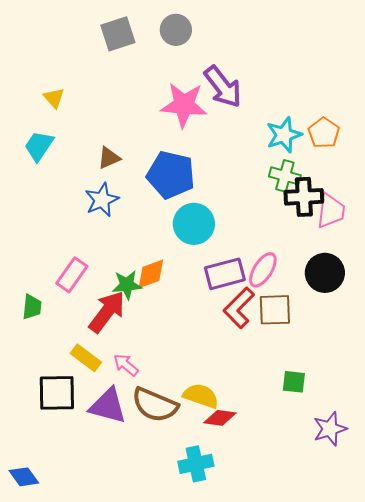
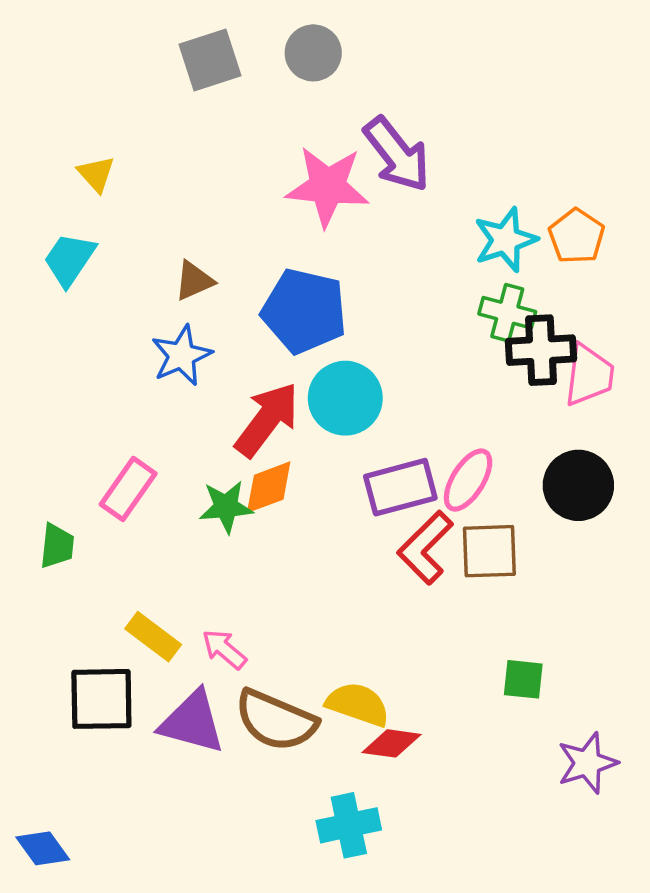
red arrow: (107, 312) -> (267, 420), moved

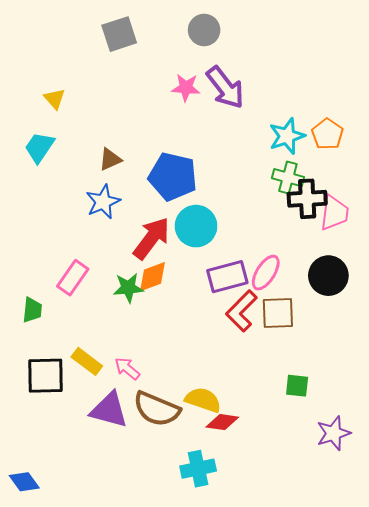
gray circle: (313, 53) -> (204, 30), moved
pink star: (327, 186) -> (186, 88), moved, size x0.6
black square: (101, 699) -> (45, 376), moved

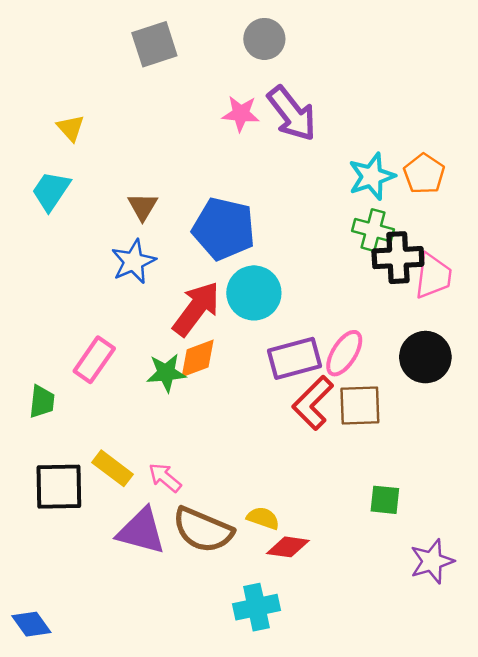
brown triangle: (110, 159) -> (143, 207), turned -35
yellow semicircle: (203, 400) -> (263, 518), size x0.7

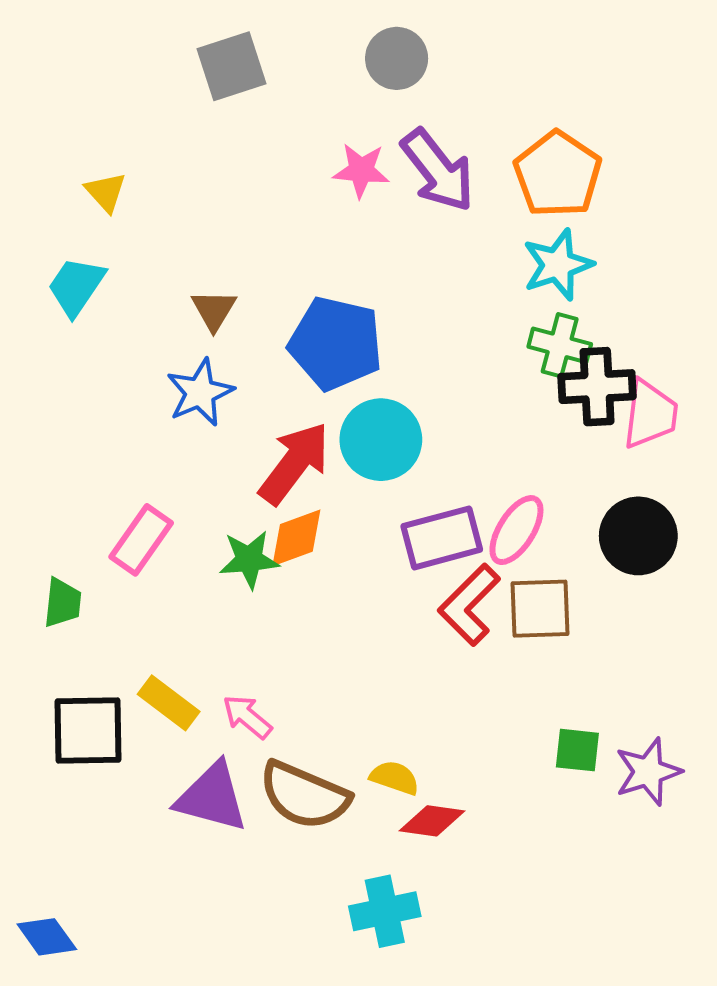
orange pentagon: (424, 174) -> (558, 174), moved, size x1.4
purple star: (432, 561) -> (648, 772), moved

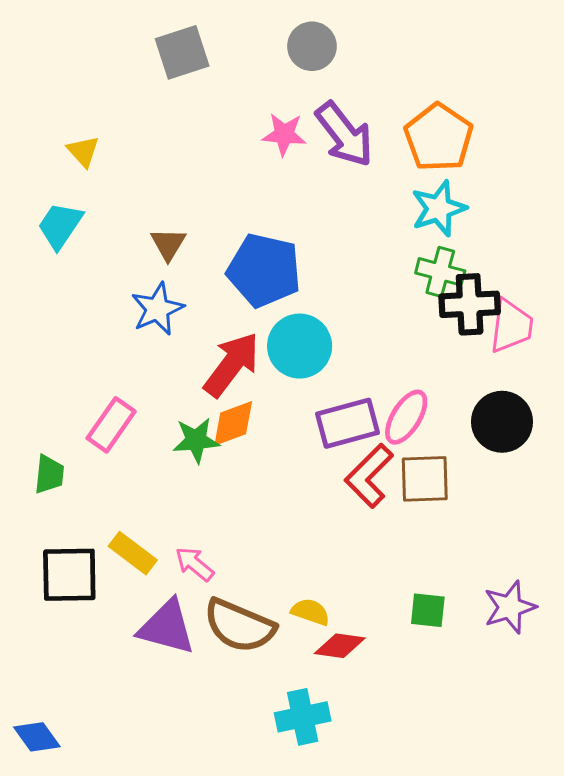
green square: (577, 750) -> (428, 610), moved

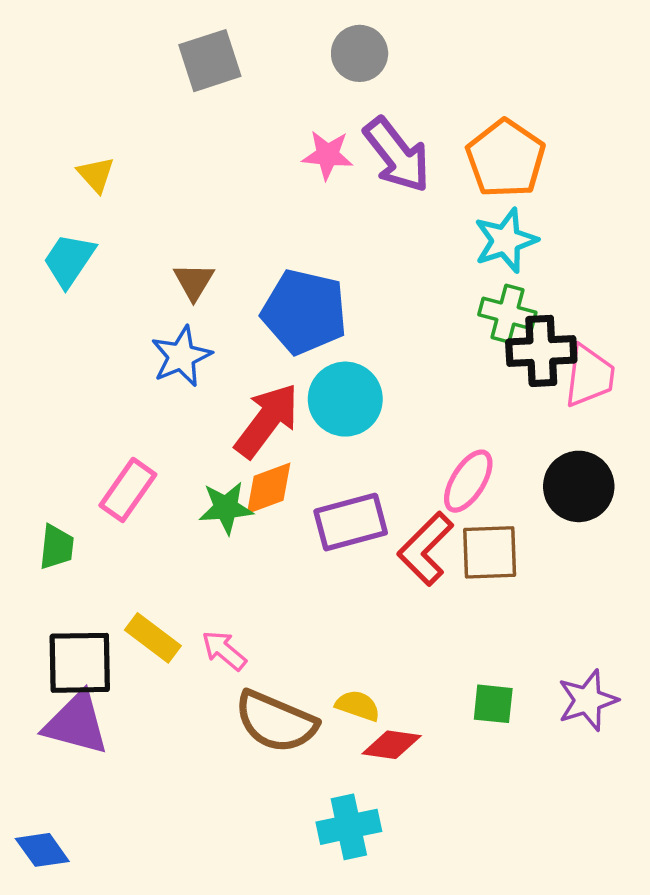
purple rectangle: (347, 423) -> (351, 522), moved
purple triangle: (167, 627) -> (76, 723), moved

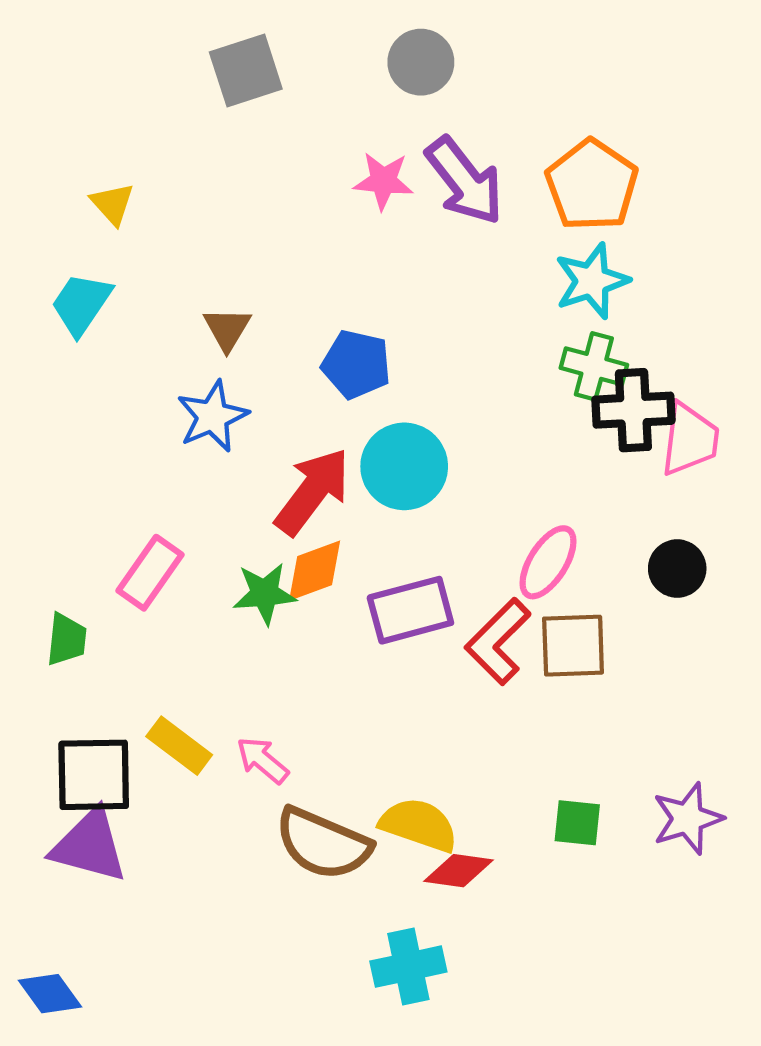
blue pentagon: (304, 312) -> (356, 364), size x0.7
black circle: (579, 486) -> (677, 569), size x0.7
yellow semicircle: (358, 706) -> (419, 825), size x1.5

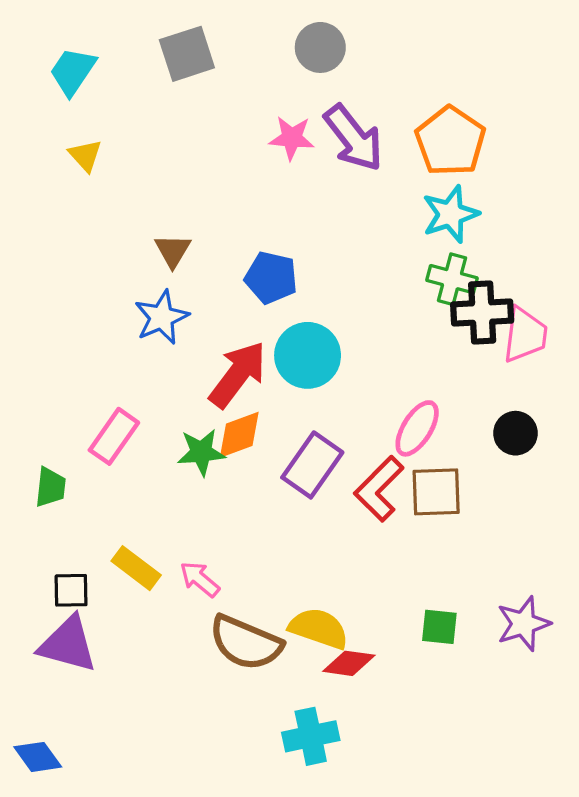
cyan trapezoid: (81, 304) -> (73, 71), moved
purple rectangle: (410, 610) -> (312, 465), turned -40
black square: (94, 775) -> (71, 590), size x0.6

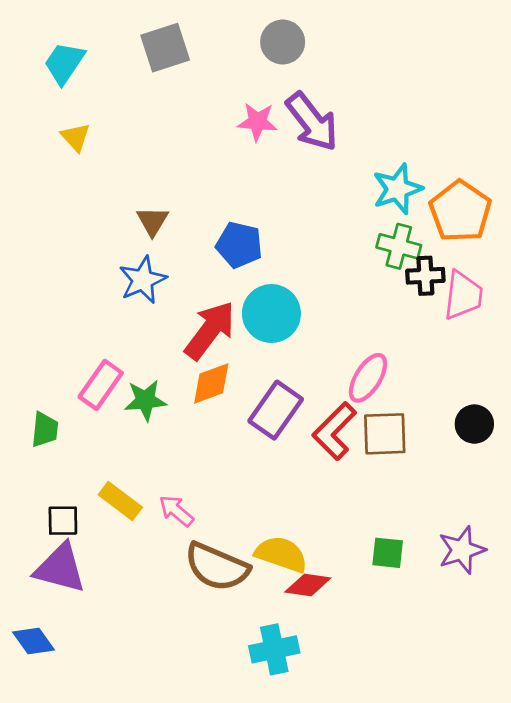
orange pentagon: (450, 141) -> (460, 211), moved
black cross: (482, 313) -> (425, 276), size x0.7
black circle: (515, 433) -> (474, 424), moved
green star: (201, 452) -> (145, 400), moved
blue diamond: (38, 757) -> (34, 641), moved

